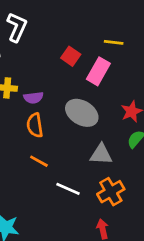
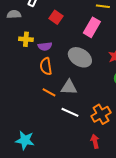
red square: (71, 56) -> (56, 17), moved
gray triangle: (101, 154) -> (69, 87), moved

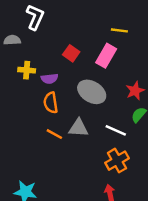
red square: (56, 17) -> (71, 53), moved
white line: (70, 112) -> (116, 130), moved

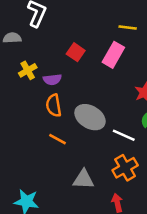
yellow cross: (27, 70) -> (28, 70), turned -35
gray ellipse: (92, 92) -> (90, 117), moved
gray triangle: (78, 128) -> (84, 179), moved

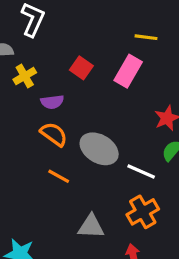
yellow cross: (28, 70) -> (25, 76), moved
orange semicircle: (54, 105) -> (54, 134), turned 135

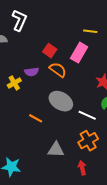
yellow cross: (25, 76) -> (14, 83), moved
orange semicircle: (54, 134) -> (58, 70), moved

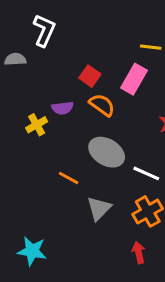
gray triangle: (56, 150) -> (99, 208), moved, turned -48

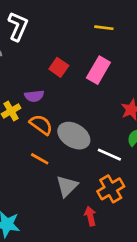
yellow line: (151, 47) -> (104, 28), moved
orange semicircle: (102, 105) -> (41, 125), moved
red arrow: (139, 253) -> (90, 216), moved

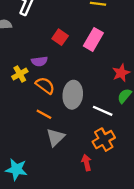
gray ellipse: (74, 136) -> (73, 95), turned 65
gray triangle: (67, 186) -> (55, 137), moved

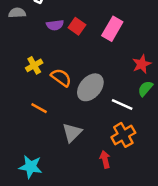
purple semicircle: (39, 61) -> (55, 25), moved
gray ellipse: (73, 95) -> (90, 87), turned 35
orange line: (44, 114) -> (39, 108), moved

